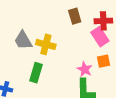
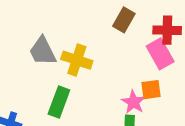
brown rectangle: (75, 16) -> (124, 20), turned 42
orange square: (103, 61) -> (151, 90), moved

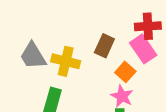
brown rectangle: (124, 20) -> (104, 46), moved
orange square: (151, 90) -> (125, 72), moved, turned -36

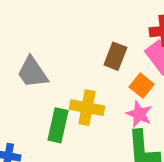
yellow cross: (66, 61) -> (87, 108), moved

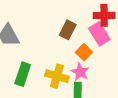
yellow cross: (87, 108) -> (57, 76), moved

